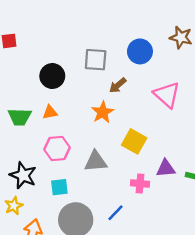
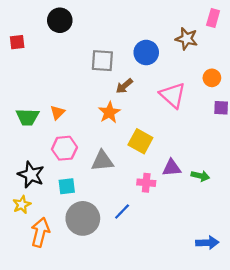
black circle: (52, 76) -> (60, 20), moved
orange triangle: (50, 112) -> (57, 112), turned -35

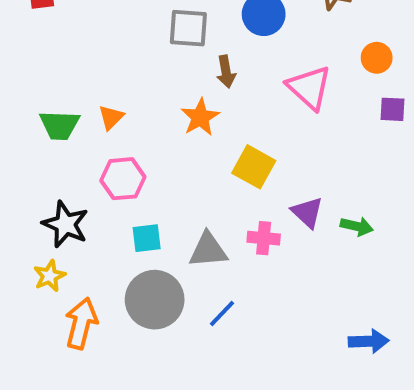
brown arrow: (124, 86) -> (226, 72), turned -60
gray triangle: (102, 161) -> (208, 250), moved
purple triangle: (172, 168) -> (307, 212), turned 48
cyan square: (67, 186) -> (147, 238), moved
blue line: (122, 212) -> (222, 313), moved

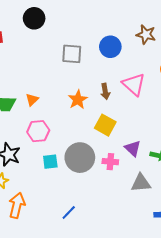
brown arrow: (226, 72) -> (105, 91), moved
gray triangle: (208, 250) -> (141, 183), moved
gray circle: (155, 300) -> (80, 158), moved
blue line: (222, 313) -> (69, 212), moved

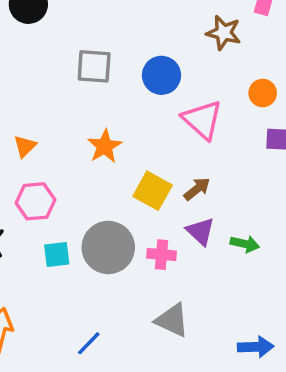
blue circle: (110, 47) -> (161, 75), moved
brown arrow: (105, 91) -> (197, 189), moved, turned -119
gray triangle: (141, 183) -> (172, 320), moved, turned 30

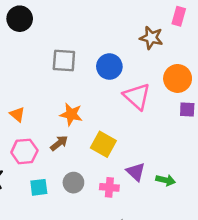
orange circle: (263, 93) -> (178, 78), size x1.5
orange triangle: (25, 146) -> (17, 114), turned -35
orange star: (105, 146) -> (71, 114), turned -30
brown arrow: (197, 189) -> (59, 143), moved
gray circle: (108, 247) -> (73, 183), size x0.6

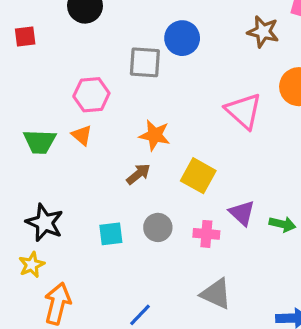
blue circle: (109, 67) -> (182, 38), moved
pink hexagon: (24, 151) -> (91, 95), moved

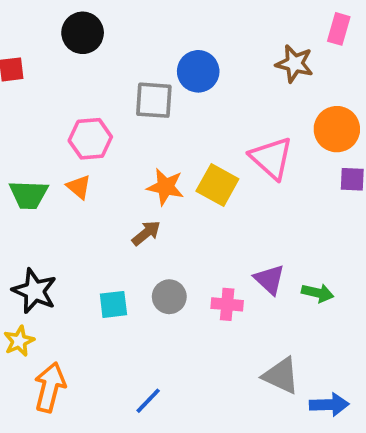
yellow square: (198, 176) -> (217, 185), moved
gray triangle: (216, 294) -> (281, 376), moved

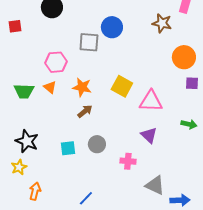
pink triangle: (271, 158) -> (151, 101), moved, turned -40
orange star: (165, 187) -> (82, 87), moved
green arrow: (318, 293) -> (189, 124), moved
pink cross: (227, 304) -> (128, 161), moved
orange arrow: (50, 387) -> (35, 191), size x0.7

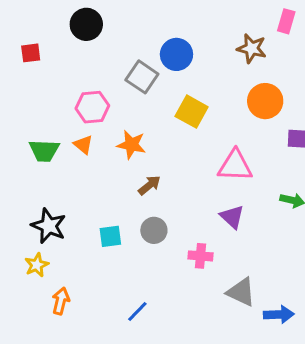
gray square: (89, 42) -> (142, 77), turned 30
orange circle: (184, 57) -> (265, 101), moved
yellow square: (122, 86) -> (192, 112), moved
brown arrow: (85, 111) -> (149, 185), moved

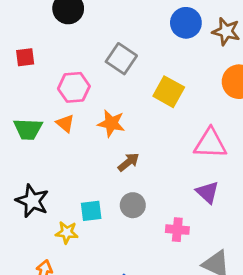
red square: (31, 53) -> (25, 57), moved
blue circle: (176, 54) -> (186, 23), moved
yellow star: (37, 265) -> (67, 232), moved, turned 30

